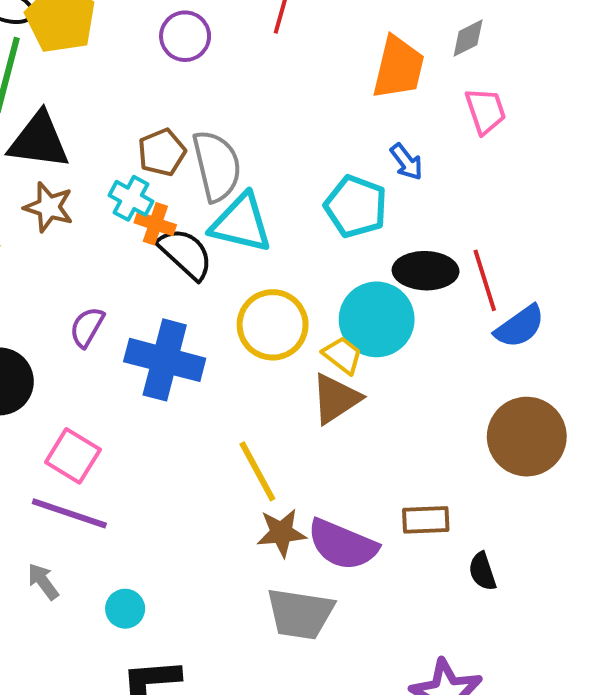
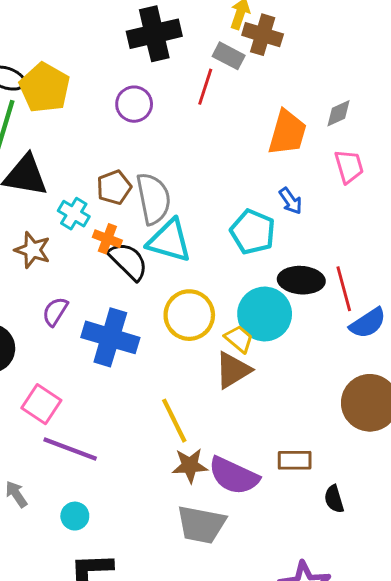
cyan cross: (131, 198) -> (74, 214), moved
brown star: (49, 207) -> (32, 250), moved
purple line: (69, 513) -> (70, 449), moved

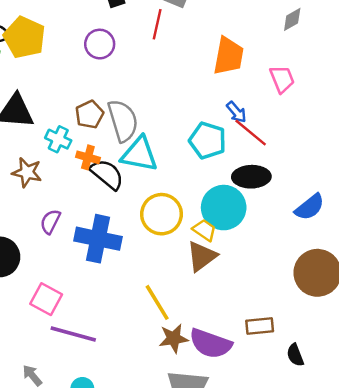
gray diamond: (338, 113) -> (292, 19), moved
red line: (344, 289) -> (251, 133), moved, turned -30

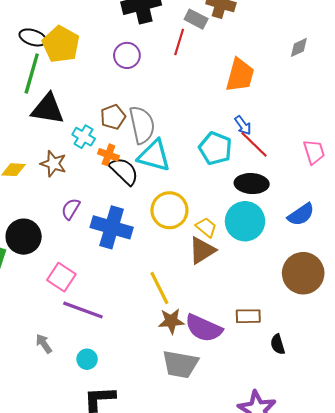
pink trapezoid: (282, 79) -> (314, 152), moved
cyan circle: (224, 208) -> (245, 221), moved

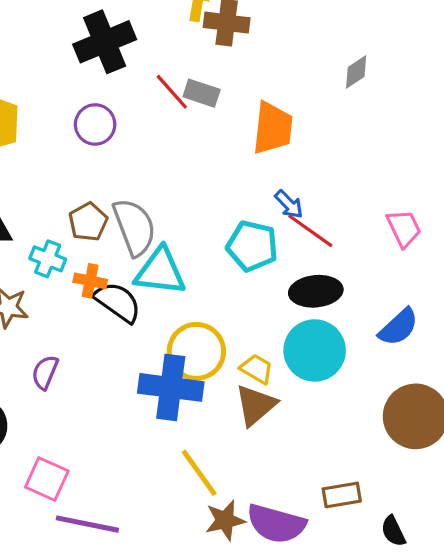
gray rectangle: (196, 19) -> (202, 93), moved
red line: (179, 42) -> (172, 92), turned -50
blue cross: (112, 227) -> (171, 387), moved

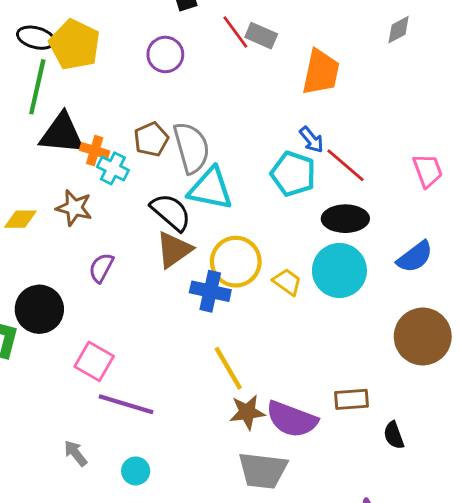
blue arrow: (289, 204) -> (312, 140), moved
orange cross: (90, 281) -> (95, 151), moved
blue cross: (171, 387) -> (210, 291), size x0.7
brown triangle: (256, 405) -> (174, 250), moved

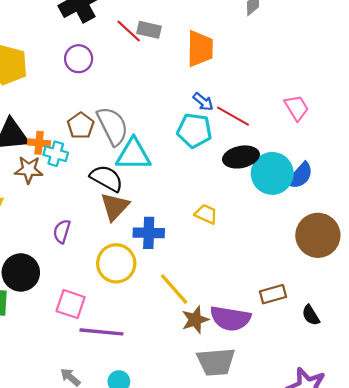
brown star: (74, 208) -> (29, 170), moved
yellow circle: (236, 262) -> (116, 263), moved
cyan circle: (339, 270) -> (272, 173), moved

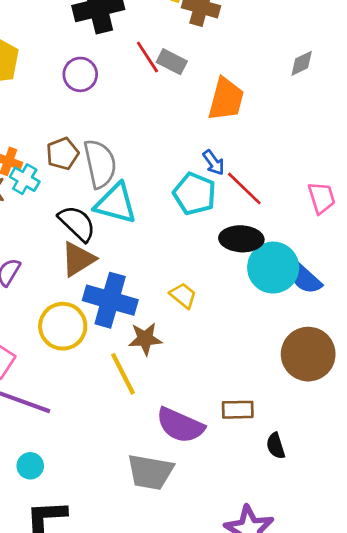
blue semicircle: (300, 176) -> (305, 279), turned 76
blue cross: (149, 233) -> (110, 300), size x1.4
brown star: (195, 320) -> (145, 339), moved

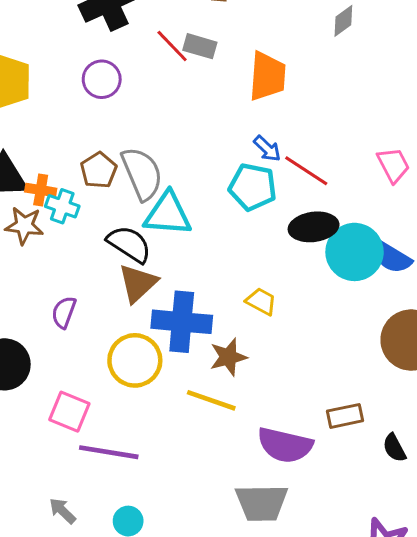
yellow line: (123, 374) -> (211, 400), turned -33

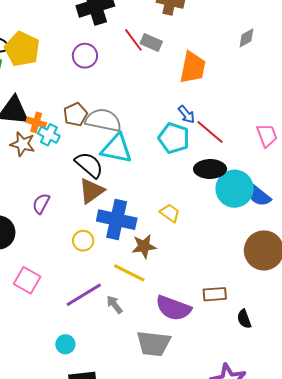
gray semicircle: (142, 174) -> (103, 120), turned -63
yellow circle: (135, 360) -> (83, 241), size x0.6
pink square: (69, 412) -> (27, 280), moved
purple line: (109, 452) -> (84, 295), moved, turned -48
gray arrow: (62, 511) -> (114, 305), moved

